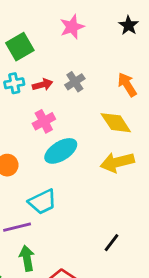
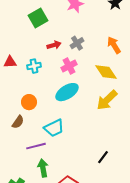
cyan cross: (14, 83) -> (34, 66), moved
pink cross: (44, 121) -> (69, 66), moved
yellow arrow: (117, 162) -> (107, 100), turned -30

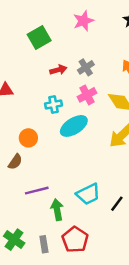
cyan cross: (34, 66) -> (53, 104), moved
pink cross: (69, 66) -> (87, 95), moved
cyan trapezoid: (54, 128) -> (88, 194), moved
green arrow: (43, 168) -> (57, 210), moved

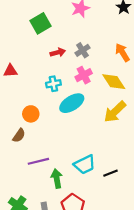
black line: (117, 204) -> (111, 173), turned 32

